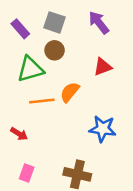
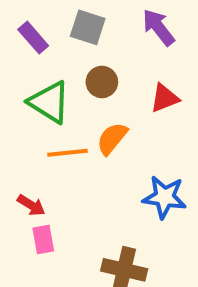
brown circle: (55, 50) -> (102, 82), moved
green triangle: (30, 69) -> (49, 102), turned 48
pink rectangle: (27, 173) -> (43, 240), moved, turned -30

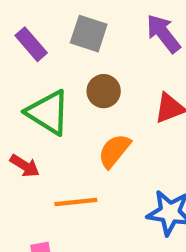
orange line: (68, 153) -> (76, 202), moved
red arrow: (31, 205) -> (25, 166), moved

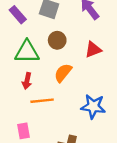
green triangle: (48, 112) -> (27, 52), turned -32
red arrow: (25, 166) -> (27, 81), moved, turned 70

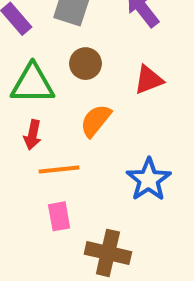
blue star: (93, 106) -> (149, 180), turned 30
pink rectangle: (23, 131) -> (59, 216), moved

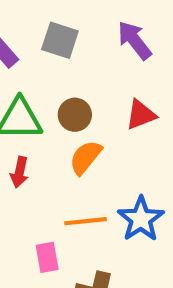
brown circle: (85, 64) -> (75, 115), moved
orange line: (59, 169) -> (85, 221), moved

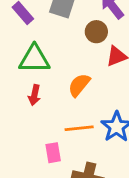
brown circle: (75, 115) -> (96, 32), moved

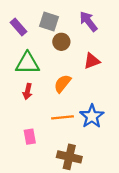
brown circle: (96, 32) -> (61, 42), moved
pink rectangle: (53, 153) -> (30, 137), moved

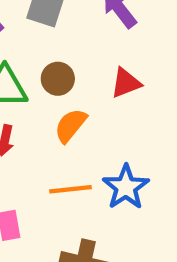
brown circle: (61, 42) -> (58, 79), moved

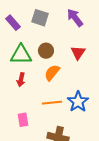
red triangle: (126, 83) -> (78, 53), turned -35

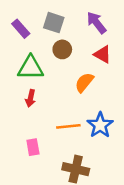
brown circle: (46, 51) -> (62, 49), moved
red triangle: (78, 53) -> (103, 54), moved, turned -35
orange semicircle: (52, 73) -> (84, 82), moved

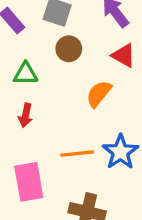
green triangle: (31, 68) -> (26, 74), size x0.7
pink rectangle: (33, 147) -> (29, 182), size x1.6

